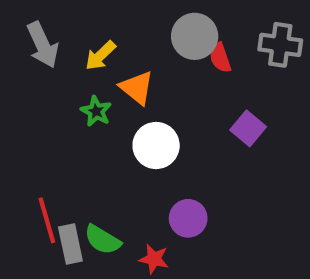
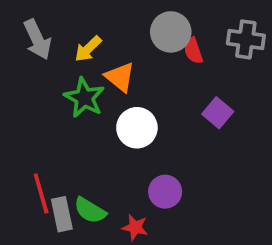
green star: (96, 111) -> (84, 98), size x1.5

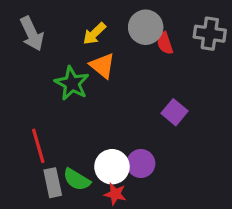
yellow arrow: (88, 49) -> (94, 34), moved
purple square: (218, 113) -> (175, 112), moved
white circle: (137, 128) -> (112, 167), moved
red line: (41, 194) -> (38, 146), moved

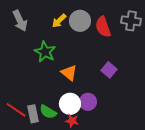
gray circle: (146, 27) -> (80, 21), moved
red semicircle: (165, 43) -> (103, 27), size x1.5
orange triangle: (102, 66) -> (69, 73), moved
red line: (38, 146) -> (16, 110), moved, turned -40

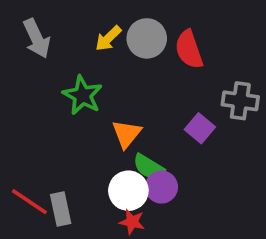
gray cross: (131, 21) -> (240, 101), moved
orange triangle: (69, 73) -> (127, 134), turned 30
green semicircle: (48, 112) -> (149, 167), moved

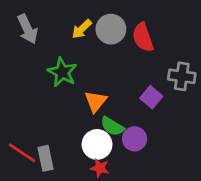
purple circle: (161, 187) -> (135, 139), moved

